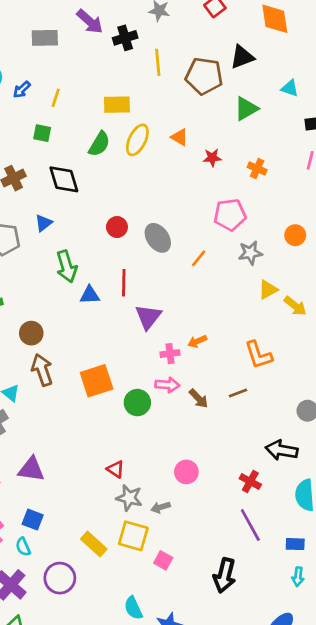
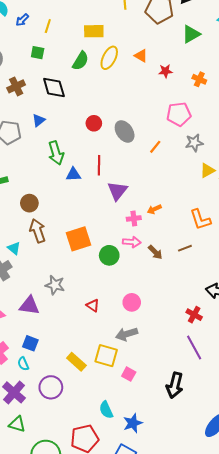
pink circle: (186, 472) -> (132, 302), moved
gray star: (129, 498) -> (55, 285), moved
gray arrow: (161, 507) -> (127, 334), size x1.5

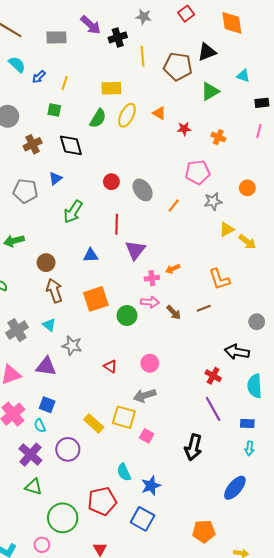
green arrow: (56, 153) -> (73, 212), turned 50
blue triangle: (73, 174) -> (91, 255), moved
cyan triangle: (14, 248) -> (49, 325), moved

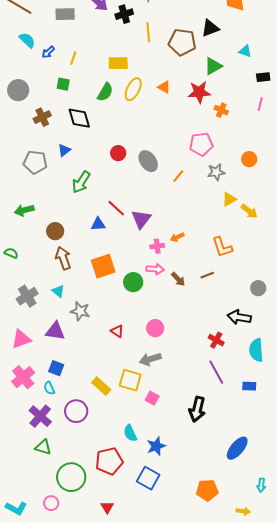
red star: (184, 129) -> (199, 92), moved, size x1.6
red line: (117, 224) -> (116, 208), moved, turned -48
cyan arrow: (249, 448) -> (261, 485), moved

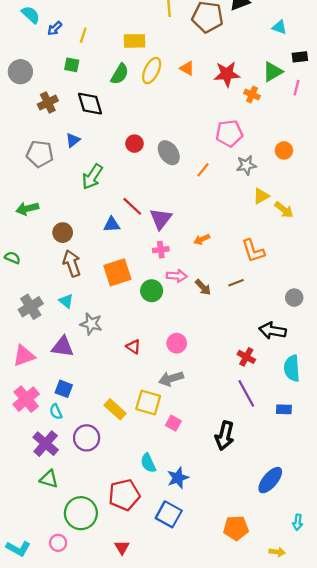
green triangle: (213, 66) -> (273, 72), moved
pink cross: (157, 246) -> (161, 250), moved

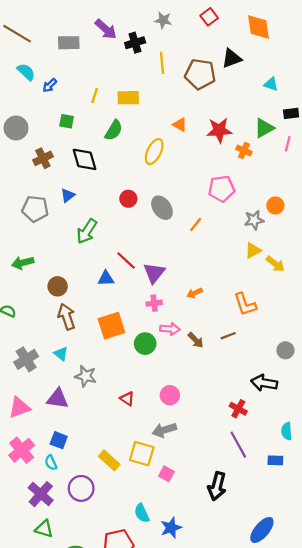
yellow line: (83, 35) -> (95, 95), moved
yellow ellipse: (152, 71) -> (154, 152), moved
gray star: (246, 165) -> (254, 220), moved
cyan semicircle: (292, 368) -> (287, 431), moved, size x0.7

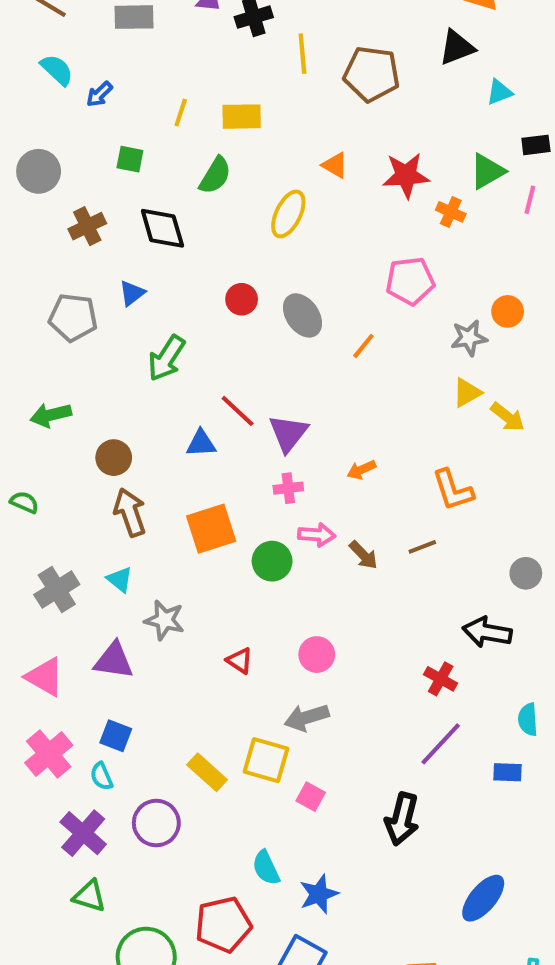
black triangle: (232, 58) -> (457, 47), moved
cyan triangle: (271, 84) -> (499, 92), turned -40
pink triangle: (19, 408) -> (45, 677), turned 50
purple line: (238, 445) -> (441, 744), turned 72

